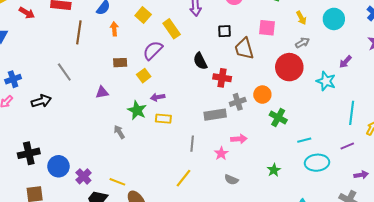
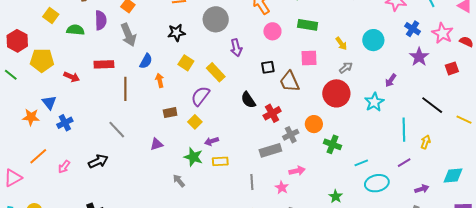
red cross: (222, 78) -> (272, 113), turned -30
blue cross: (13, 79) -> (65, 123), moved
cyan star: (326, 81) -> (374, 102), turned 30

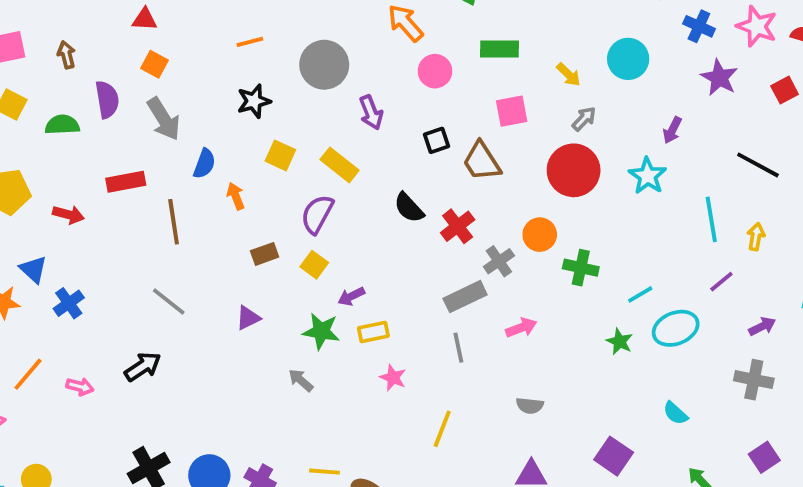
pink arrow: (64, 167) -> (80, 387), turned -104
gray line: (252, 182) -> (458, 348), moved
pink star: (282, 187) -> (393, 378), moved
green star: (336, 196) -> (620, 342), moved

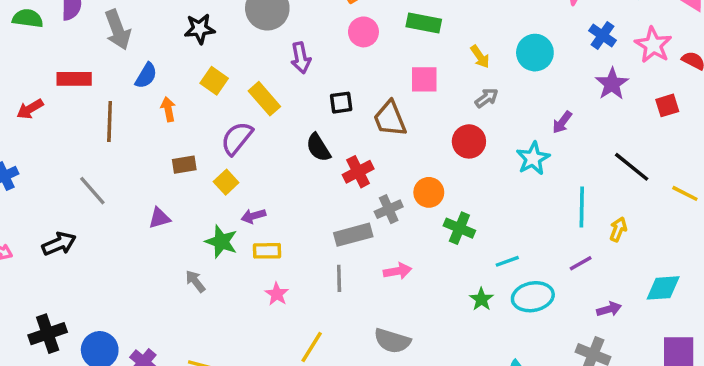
black square: (437, 140) -> (341, 103), moved
red circle: (574, 170) -> (469, 141), size x0.7
red arrow: (68, 215) -> (30, 109), moved, turned 124
gray semicircle: (530, 406) -> (392, 341), size x1.5

